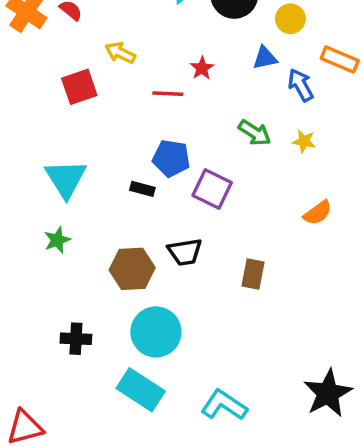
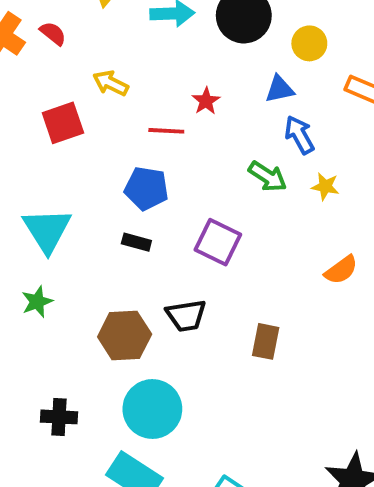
blue arrow: (301, 85) -> (299, 135), moved
blue pentagon: (171, 158) -> (146, 188), moved

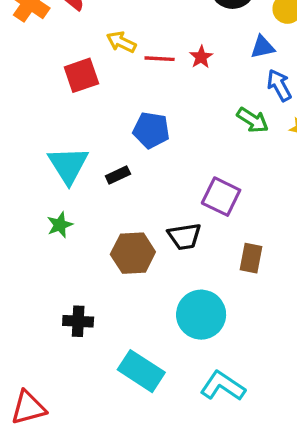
red line: (166, 131) -> (160, 59), moved
black rectangle: (136, 242) -> (118, 175), moved, turned -40
purple square: (218, 242) -> (221, 197), moved
cyan circle: (152, 409) -> (201, 315), moved

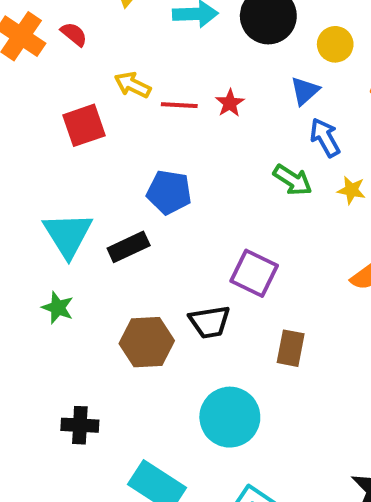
blue triangle: (263, 47) -> (305, 91), turned -30
black rectangle: (118, 175) -> (129, 247), size x1.4
green star: (60, 225) -> (58, 308), turned -30

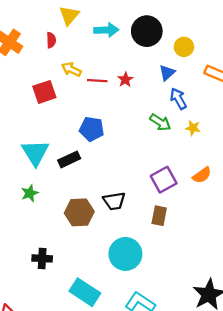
red semicircle: (74, 34) -> (51, 40), moved, turned 49
purple square: (254, 273) -> (164, 180), moved, turned 35
green star: (58, 308) -> (30, 193), turned 30

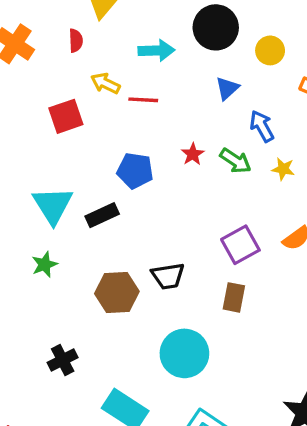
cyan arrow: (106, 30) -> (156, 50), moved
blue triangle: (167, 73) -> (227, 88), moved
red star: (125, 80) -> (193, 154), moved
black cross: (42, 258) -> (63, 360), turned -30

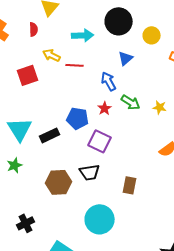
blue arrow: (262, 126) -> (109, 81), moved
red star: (193, 154) -> (105, 108), moved
blue pentagon: (135, 171) -> (78, 118), moved
purple square: (240, 245) -> (100, 141), moved, turned -35

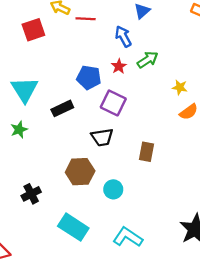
green arrow: (131, 102) -> (148, 60), turned -66
yellow star: (160, 107) -> (180, 87), moved
black rectangle: (50, 135) -> (62, 108), moved
brown hexagon: (59, 182) -> (80, 172), moved
cyan circle: (100, 219) -> (113, 189), size x0.6

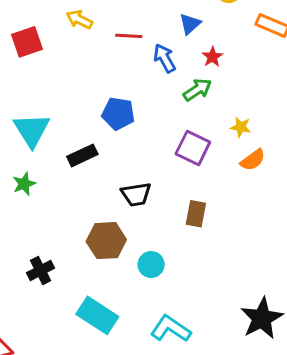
red line: (86, 19) -> (129, 36), moved
red square: (33, 30) -> (27, 42), moved
red star: (119, 66) -> (212, 57), moved
purple square: (113, 103) -> (193, 148), moved

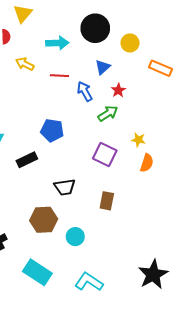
orange semicircle: (253, 160) -> (147, 163), turned -36

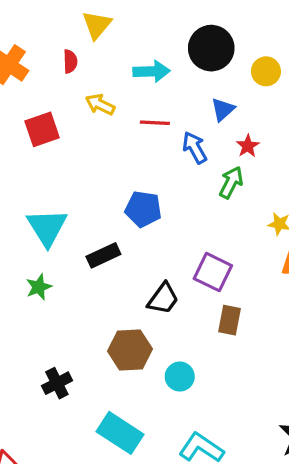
green arrow: (108, 113) -> (231, 182), turned -30
purple square: (105, 155) -> (213, 272), moved
black trapezoid: (65, 187) -> (163, 299), turned -45

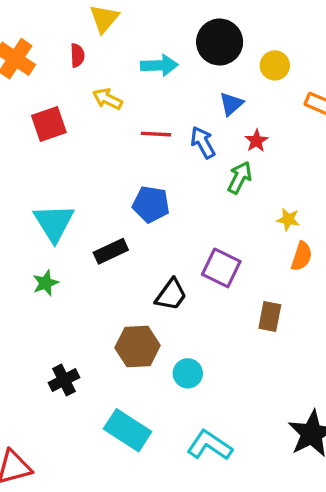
red line: (155, 123) -> (156, 134), moved
brown rectangle: (229, 320) -> (270, 316), moved

